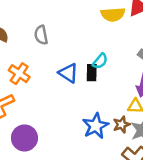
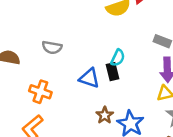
gray semicircle: (41, 35) -> (52, 47), turned -54
brown star: (122, 125) -> (105, 115), moved

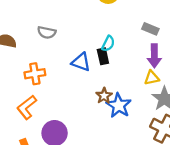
orange cross: (40, 92) -> (35, 74), turned -30
brown star: (105, 115) -> (104, 96), moved

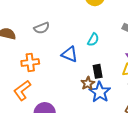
gray semicircle: (47, 32) -> (42, 28), turned -35
black rectangle: (103, 56) -> (98, 71), moved

